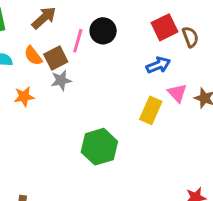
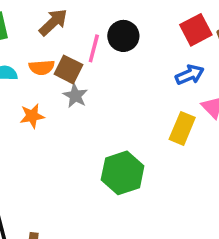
orange semicircle: (33, 56) -> (42, 67), turned -55
brown square: (56, 58) -> (68, 69), turned -35
gray star: (61, 80) -> (75, 96), turned -30

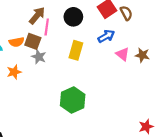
brown arrow: (53, 22) -> (37, 16), moved
black circle: (123, 36) -> (73, 17), moved
yellow rectangle: (182, 128) -> (76, 50), moved

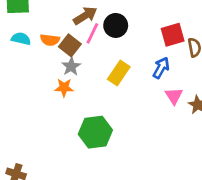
black circle: (73, 17) -> (116, 25), moved
blue arrow: (106, 36) -> (161, 68), turned -49
orange star: (14, 72) -> (64, 88), moved

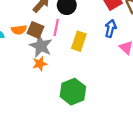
pink line: (92, 33) -> (56, 27), moved
gray star: (71, 66) -> (41, 46), size x1.5

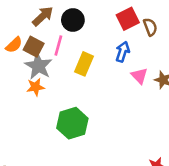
orange semicircle: (19, 30) -> (14, 45), turned -40

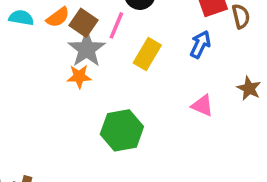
pink triangle: (139, 76) -> (202, 106), moved, turned -30

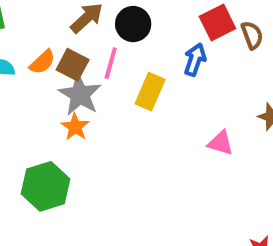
blue arrow: (200, 44) -> (195, 60), moved
orange star: (79, 76) -> (75, 127), turned -30
green hexagon: (122, 130) -> (46, 186), moved

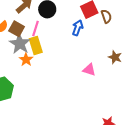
yellow rectangle: (150, 92) -> (36, 45), moved, turned -42
orange star: (75, 127) -> (26, 60), moved

